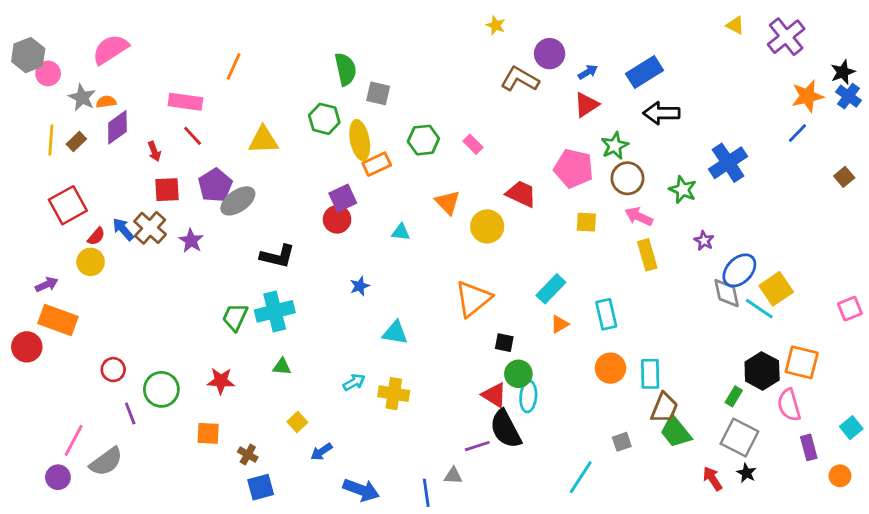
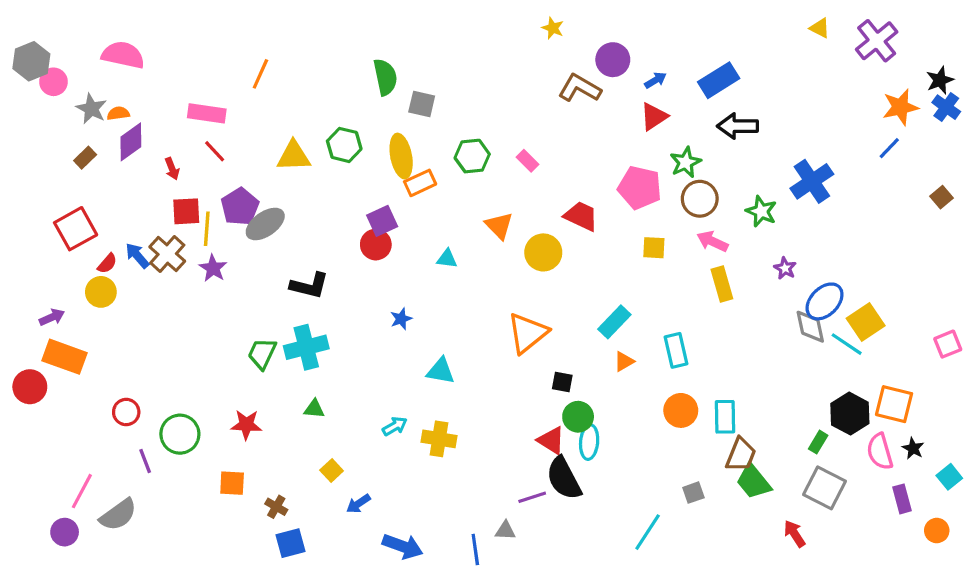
pink semicircle: (110, 49) -> (123, 55), turned 45
green hexagon: (324, 119) -> (344, 145), moved
yellow line: (51, 140) -> (207, 229), moved
black star: (746, 473) -> (913, 448), moved

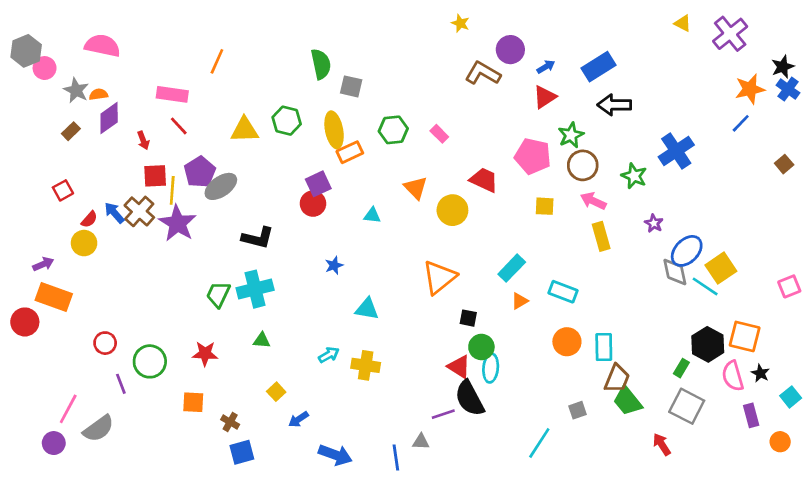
red square: (76, 229) -> (63, 190), size x0.6
purple star: (213, 268) -> (177, 223), size x1.6
cyan rectangle: (676, 350) -> (563, 292), turned -56

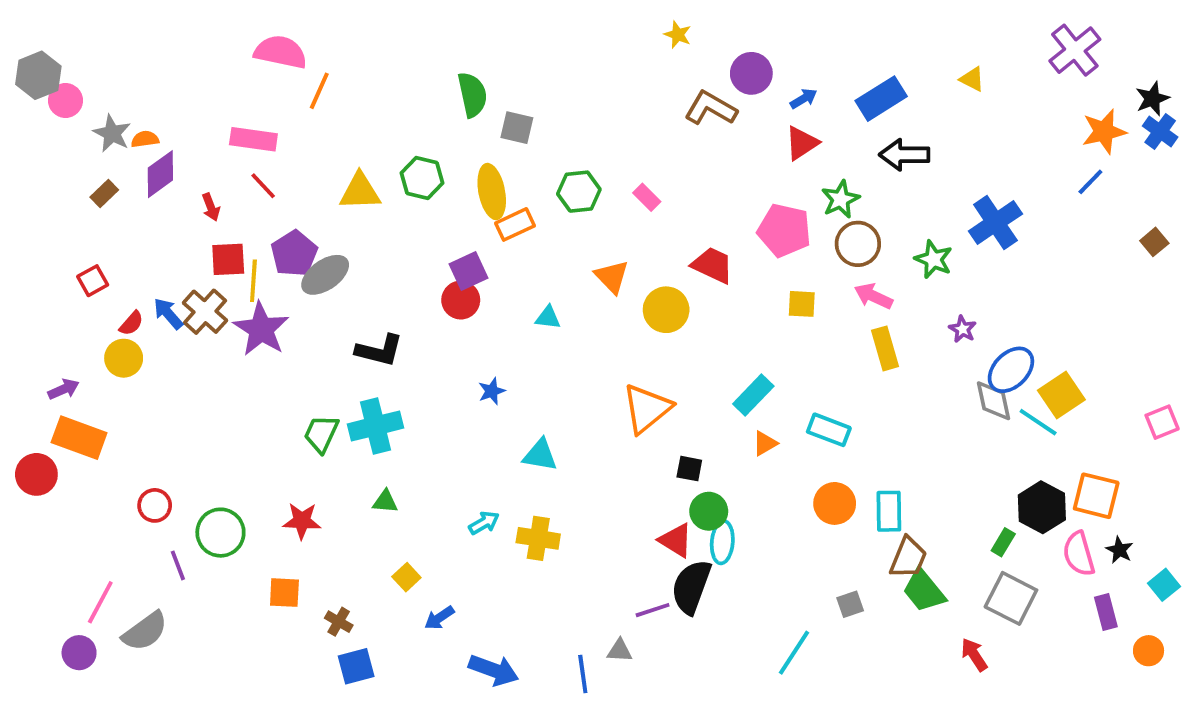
yellow triangle: (683, 23) -> (972, 79), moved
pink semicircle: (102, 46) -> (281, 52), moved
black semicircle: (470, 398) -> (691, 587), turned 48

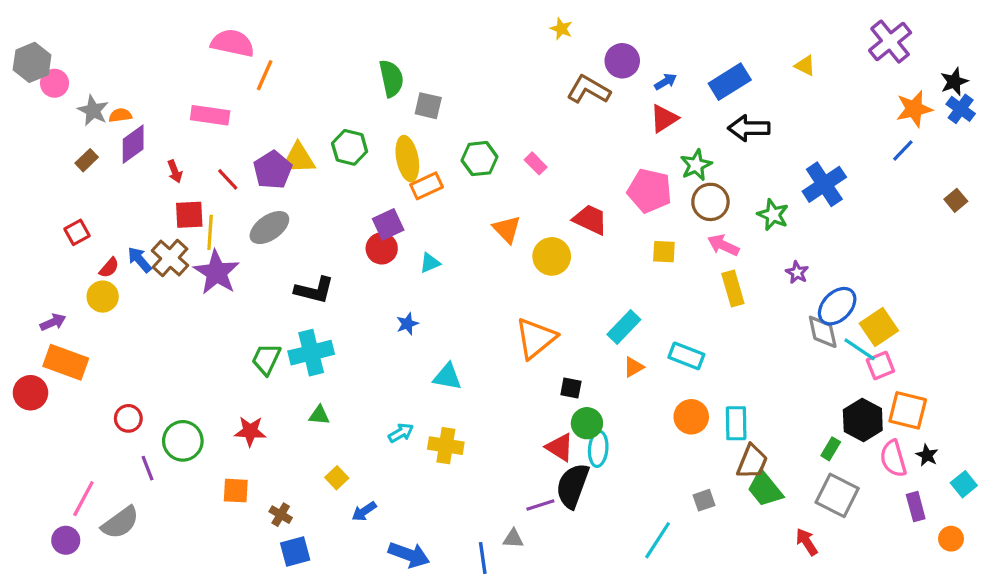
red line: (263, 186) -> (228, 179), moved
purple pentagon: (294, 254) -> (273, 170), moved
cyan triangle: (548, 317) -> (430, 263), moved, turned -30
pink square: (1162, 422) -> (880, 365), moved

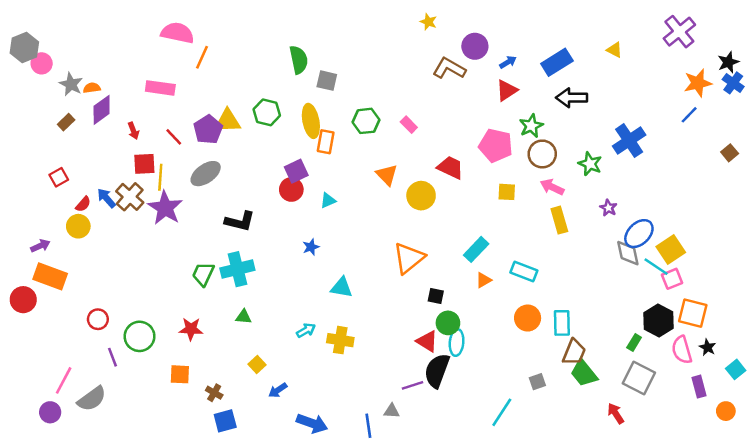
orange rectangle: (427, 186) -> (326, 142), turned -55

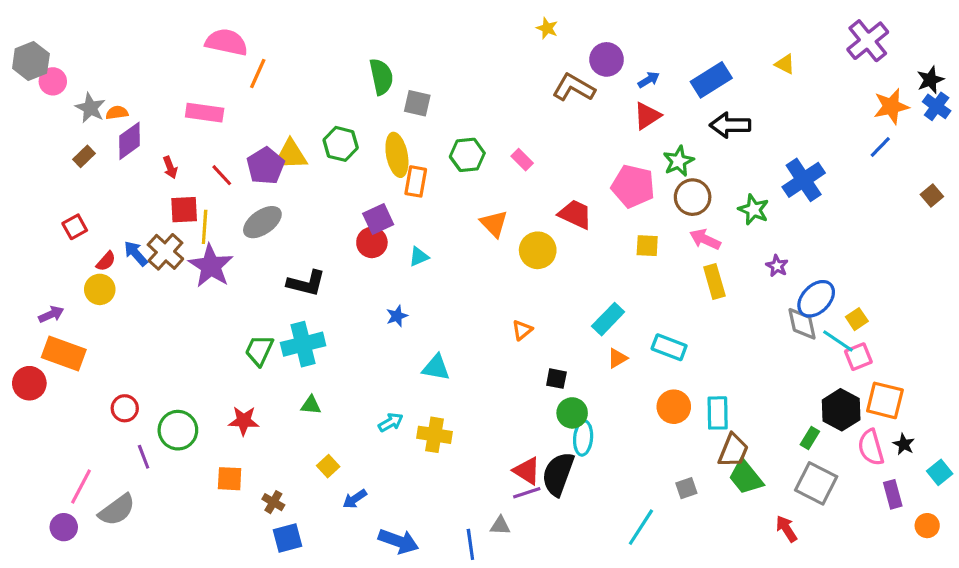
yellow square: (671, 249) -> (857, 319), size x0.6
orange triangle: (409, 258) -> (522, 330), size x0.5
red triangle: (427, 341) -> (527, 471), moved

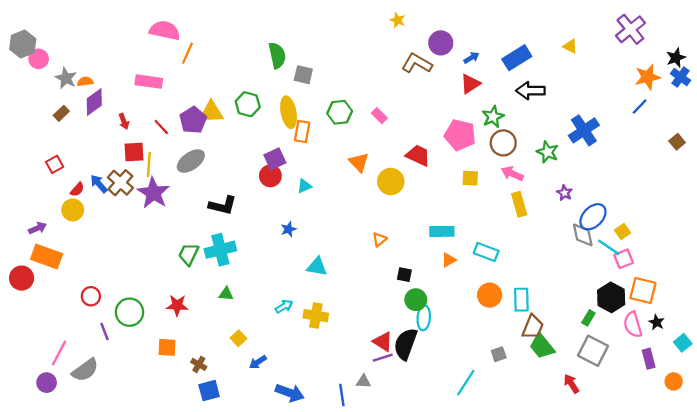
cyan rectangle: (608, 319) -> (442, 231), turned 45

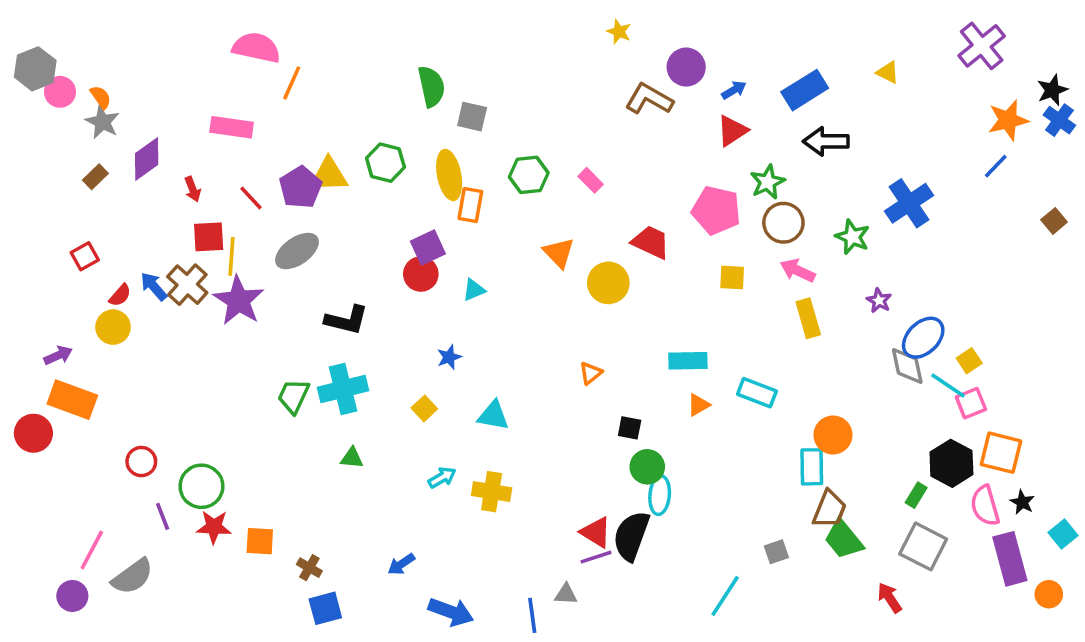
orange semicircle: (85, 82) -> (101, 97), moved, turned 63
orange circle: (490, 295) -> (833, 435), moved
red star: (177, 305) -> (214, 527), moved
yellow square: (239, 338) -> (424, 408), moved
purple rectangle: (649, 359) -> (1010, 559), size x1.6

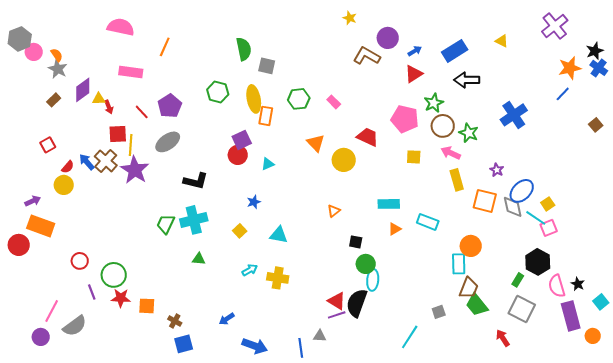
pink semicircle: (256, 48) -> (121, 27), moved
yellow triangle: (329, 175) -> (99, 99), moved, size x0.6
green star: (852, 237) -> (469, 133), moved
orange square: (1001, 453) -> (485, 201), moved

